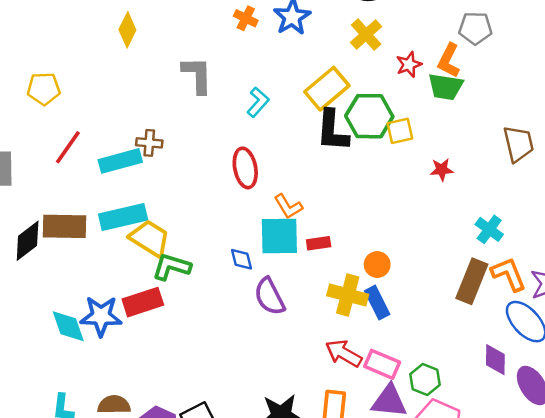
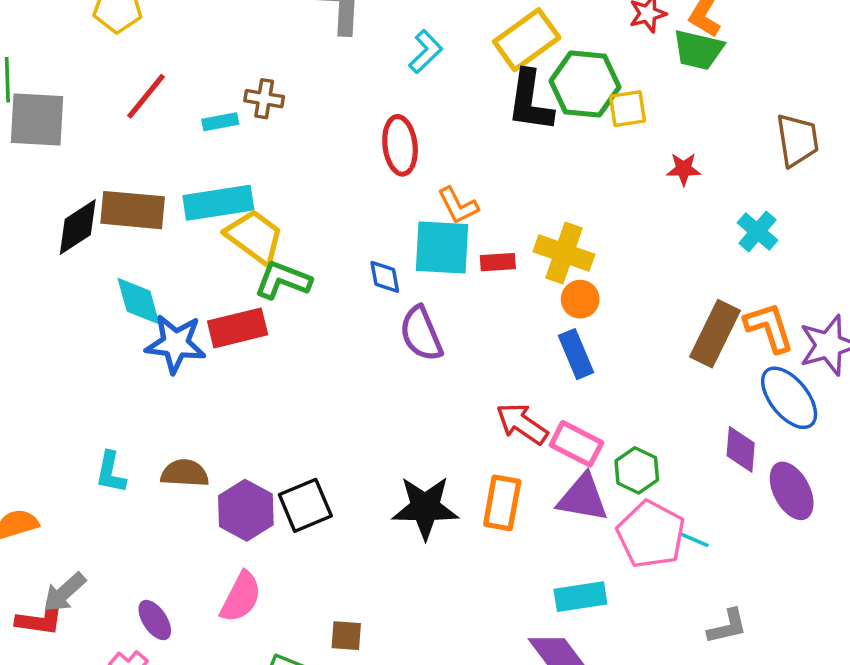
cyan rectangle: (120, 161) -> (220, 122), size x0.6
cyan cross: (489, 229) -> (758, 231), moved
yellow cross: (348, 295) -> (564, 253), moved
cyan diamond: (68, 326) -> (139, 301), moved

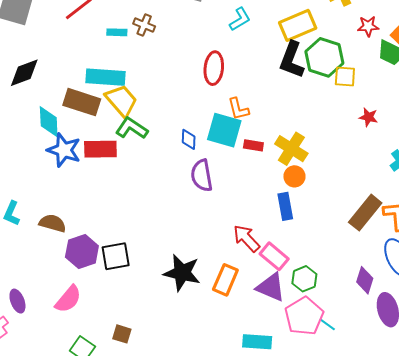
brown rectangle: (133, 210) -> (82, 102), moved

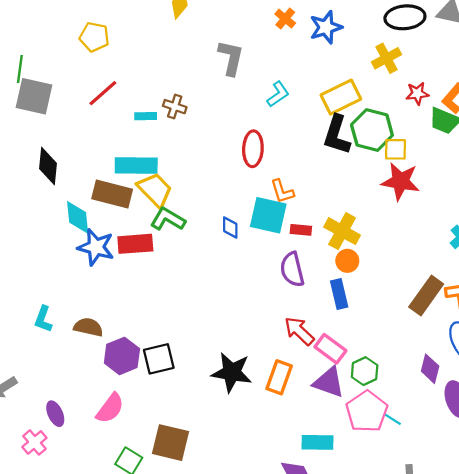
black diamond: (24, 73) -> (48, 166), turned -60
red star: (368, 117) -> (400, 181), moved, size x1.8
purple semicircle: (202, 175) -> (292, 269), moved
brown square: (122, 334) -> (171, 443), size x1.8

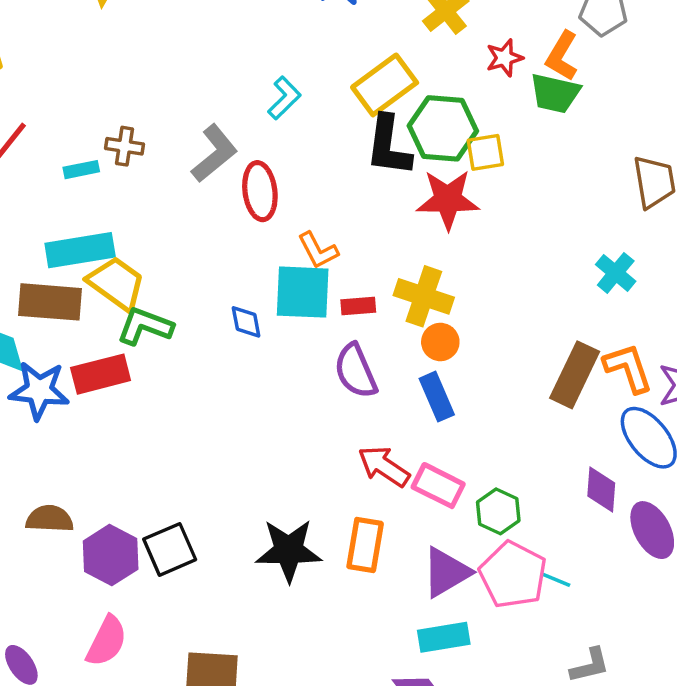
gray L-shape: (231, 58) -> (214, 153), moved, turned 48
red star: (400, 181) -> (448, 200), moved
purple triangle: (329, 382) -> (446, 572), moved, turned -40

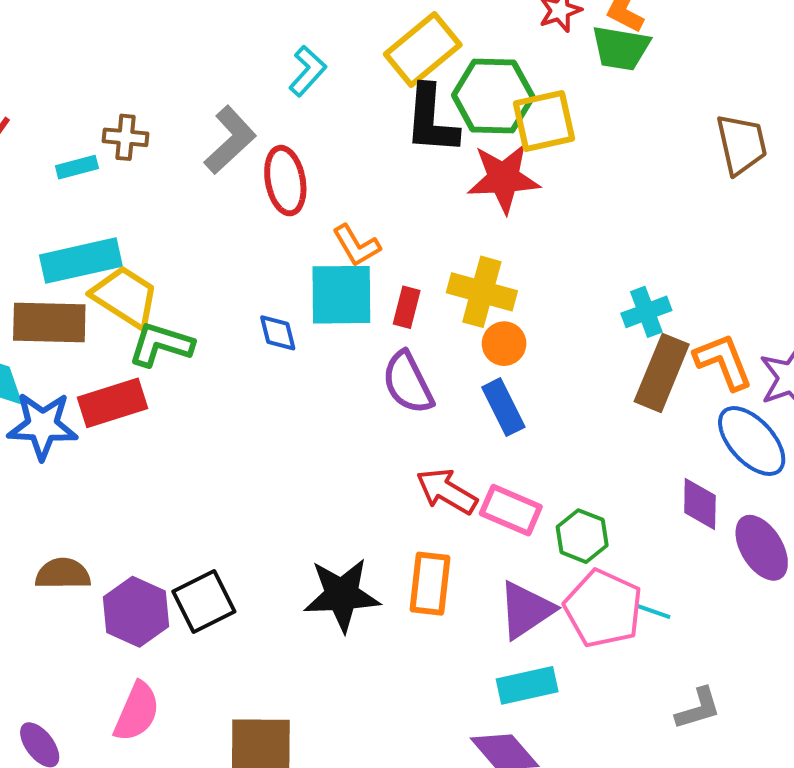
yellow square: (485, 152) -> (544, 121), size x1.4
cyan cross: (616, 273) -> (646, 312), moved, turned 33
red rectangle: (358, 306) -> (407, 307), turned -68

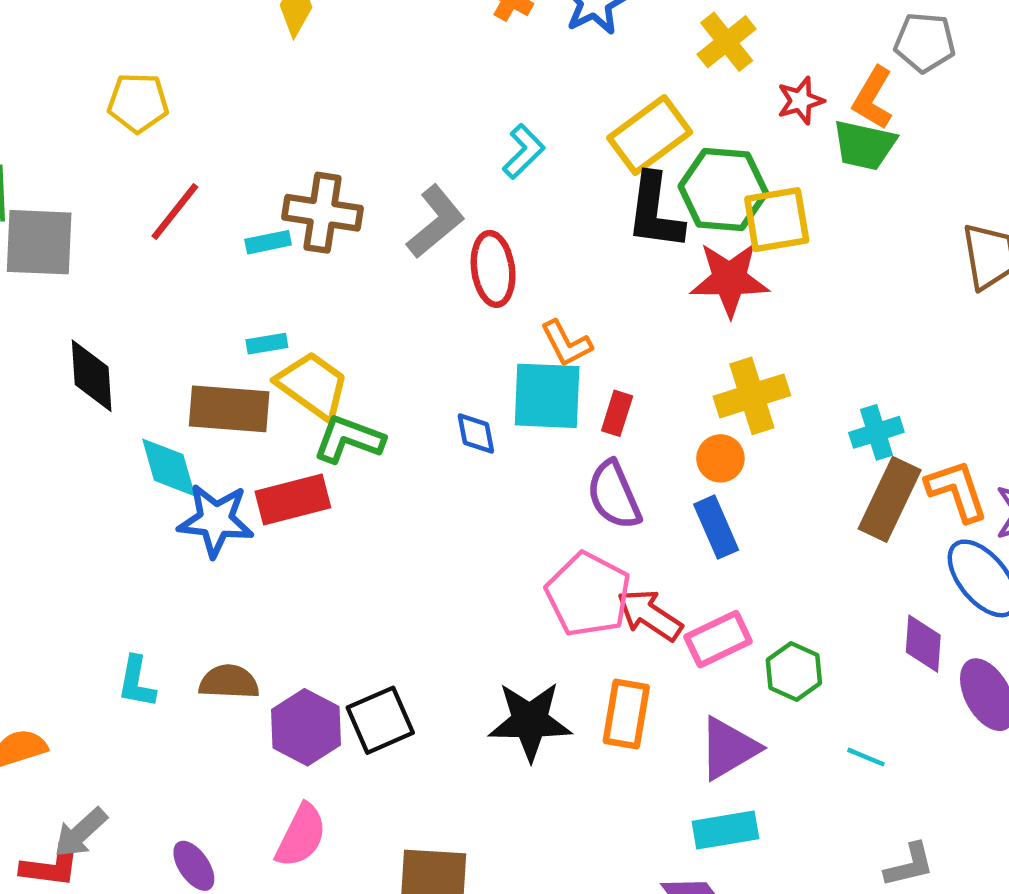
brown cross: (126, 137) -> (323, 213), size x1.6
cyan rectangle: (81, 261) -> (267, 344), size x0.5
yellow cross: (482, 292) -> (752, 396), moved, turned -36
pink rectangle: (511, 510) -> (718, 639), turned -52
pink pentagon: (603, 608) -> (588, 594), moved

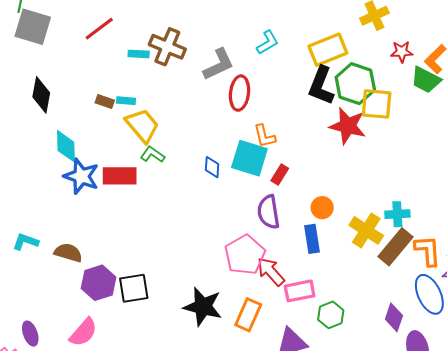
yellow cross: (752, 396) -> (366, 230), moved, turned 36
brown rectangle: (229, 409) -> (105, 102), moved, size x0.5
green L-shape: (349, 439) -> (153, 155), size x0.7
cyan L-shape: (137, 682) -> (26, 242), turned 85

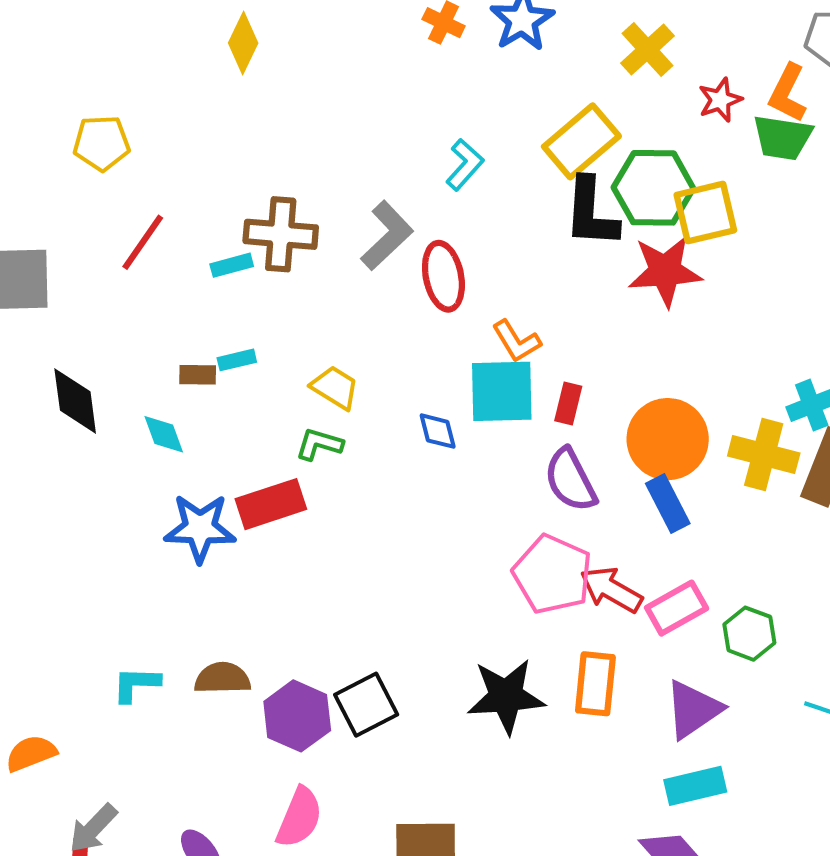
yellow trapezoid: (142, 125) -> (335, 388), moved, size x0.7
cyan diamond: (66, 146) -> (164, 434), moved, size x0.7
orange circle: (322, 208) -> (668, 439), size x1.8

